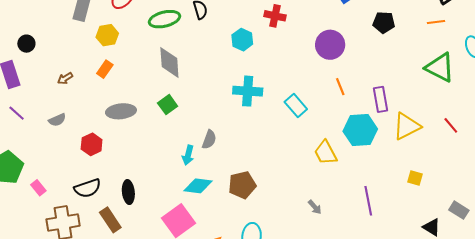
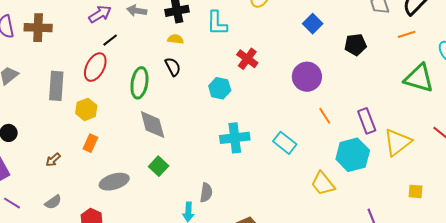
red cross: (275, 16) -> (247, 59), turned 35
green ellipse: (164, 19) -> (139, 83), turned -56

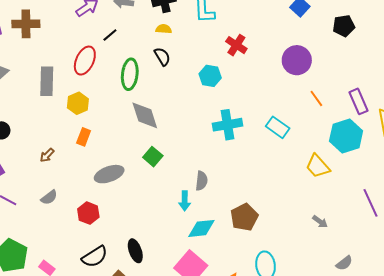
black line: (110, 40) -> (110, 35), moved

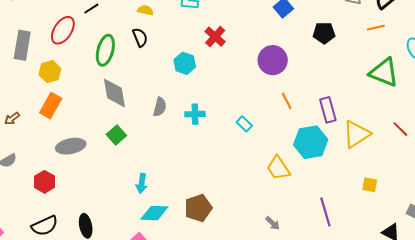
cyan cross: (228, 125) -> (195, 114), size x0.7
cyan rectangle: (278, 127) -> (244, 124), size x0.7
orange rectangle: (84, 137) -> (51, 106), size x1.4
gray semicircle: (202, 181) -> (160, 107), moved

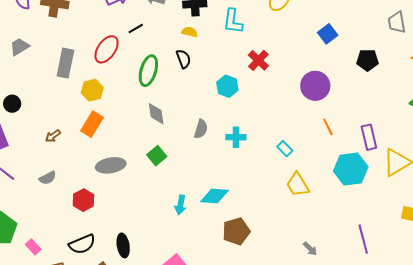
gray diamond: (114, 93) -> (156, 114), size x0.7
yellow trapezoid: (278, 168) -> (298, 185), moved
cyan diamond: (154, 213) -> (214, 196), moved

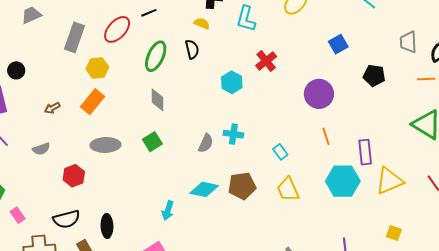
gray semicircle: (201, 129) -> (206, 143), moved
cyan arrow: (180, 205) -> (168, 211), moved
brown pentagon: (236, 231) -> (242, 186), moved

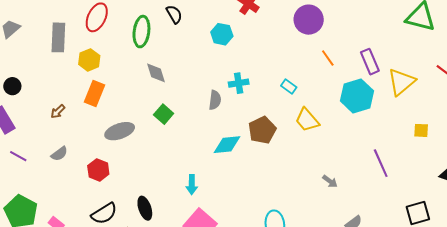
cyan arrow: (168, 211) -> (192, 185), moved

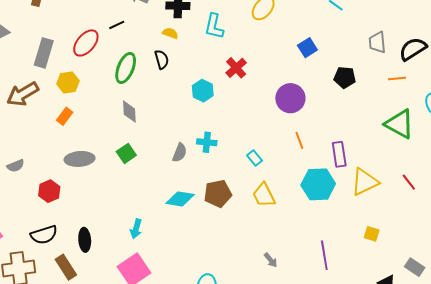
orange rectangle: (94, 94) -> (65, 116), size x0.7
brown arrow: (58, 111) -> (23, 94), moved, size x2.0

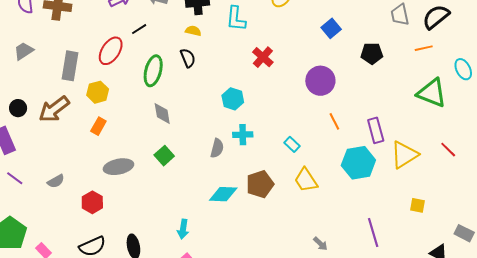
cyan hexagon: (203, 91) -> (233, 99), moved

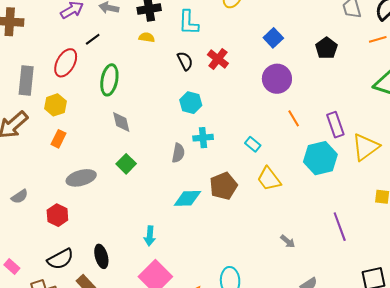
blue square: (331, 28) -> (273, 38), moved
black pentagon: (372, 53) -> (326, 48), turned -30
black semicircle: (188, 58) -> (185, 61), moved

